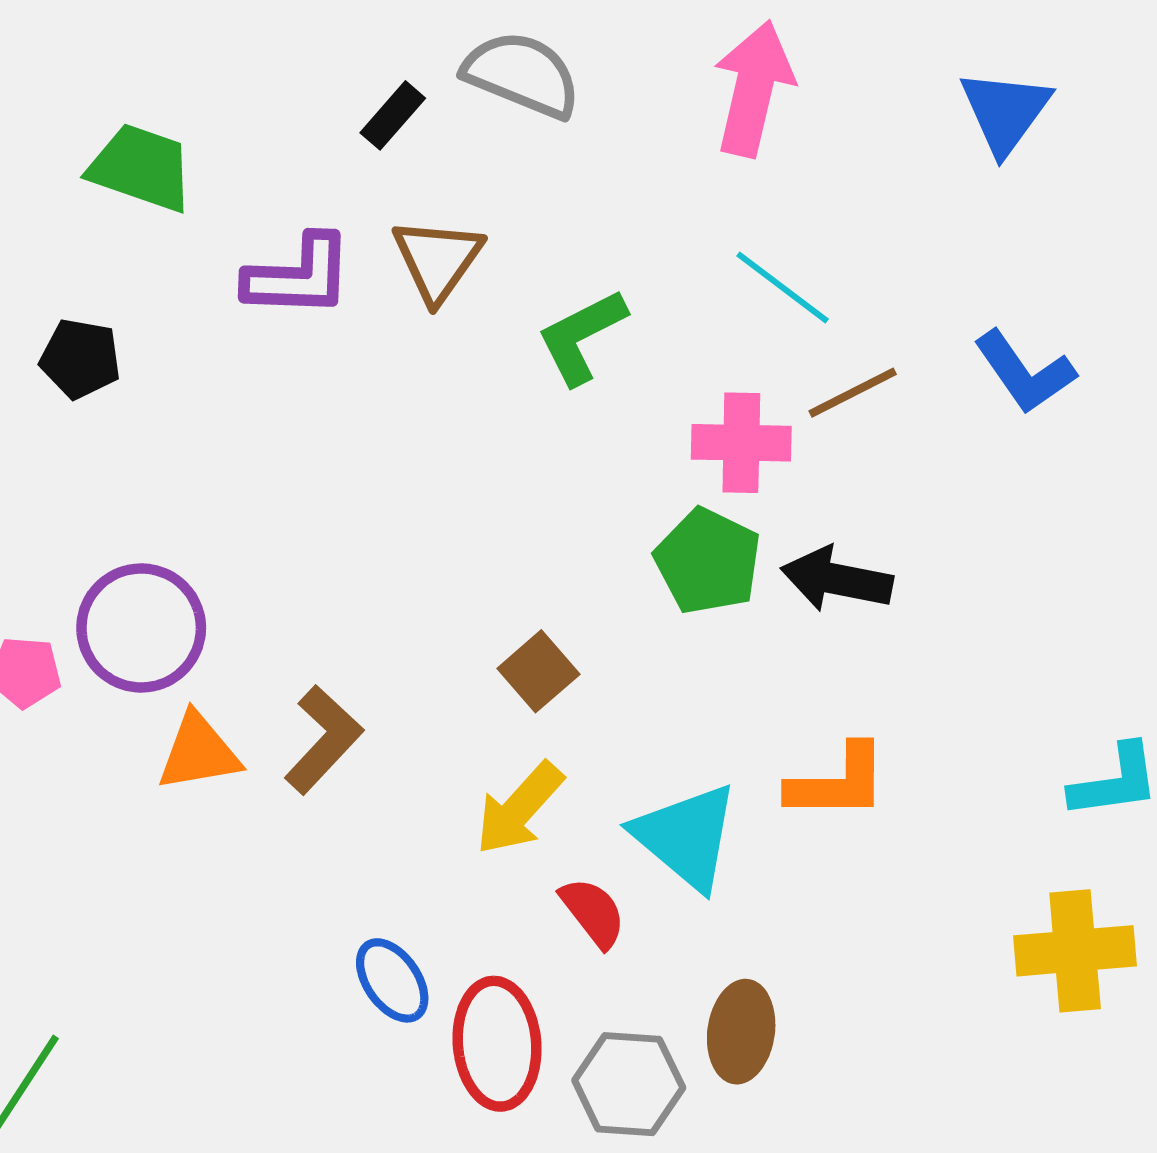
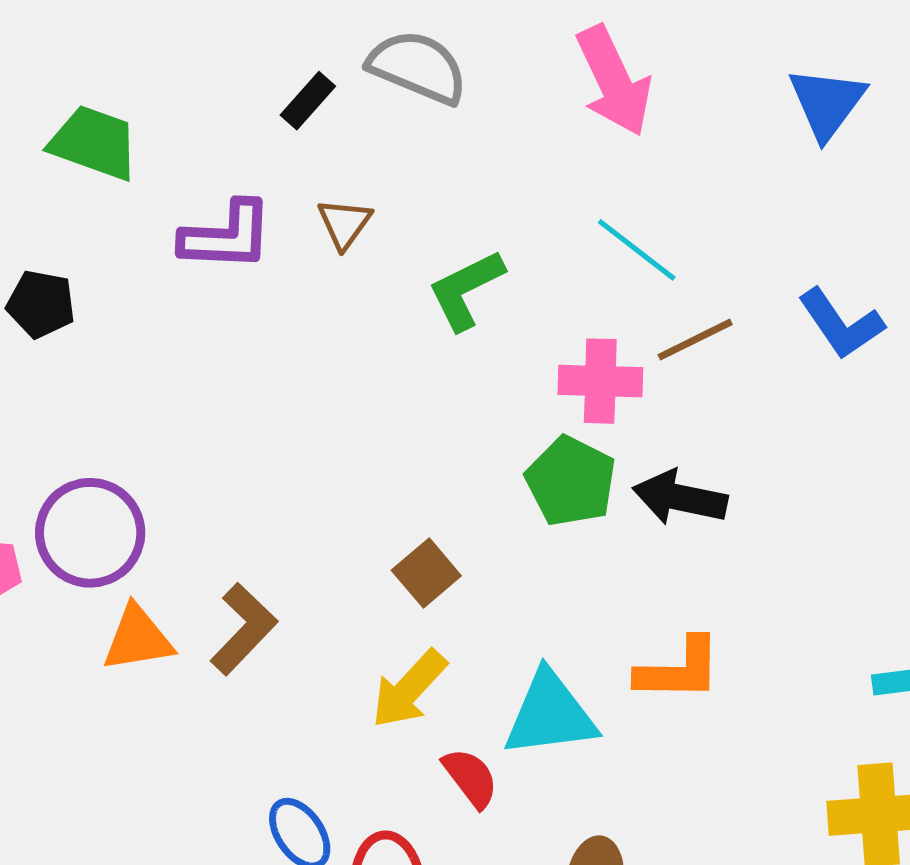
pink arrow: (753, 88) -> (614, 81), turned 141
brown triangle: (438, 260) -> (345, 223), size x0.7
cyan triangle: (686, 837) -> (550, 714), turned -48

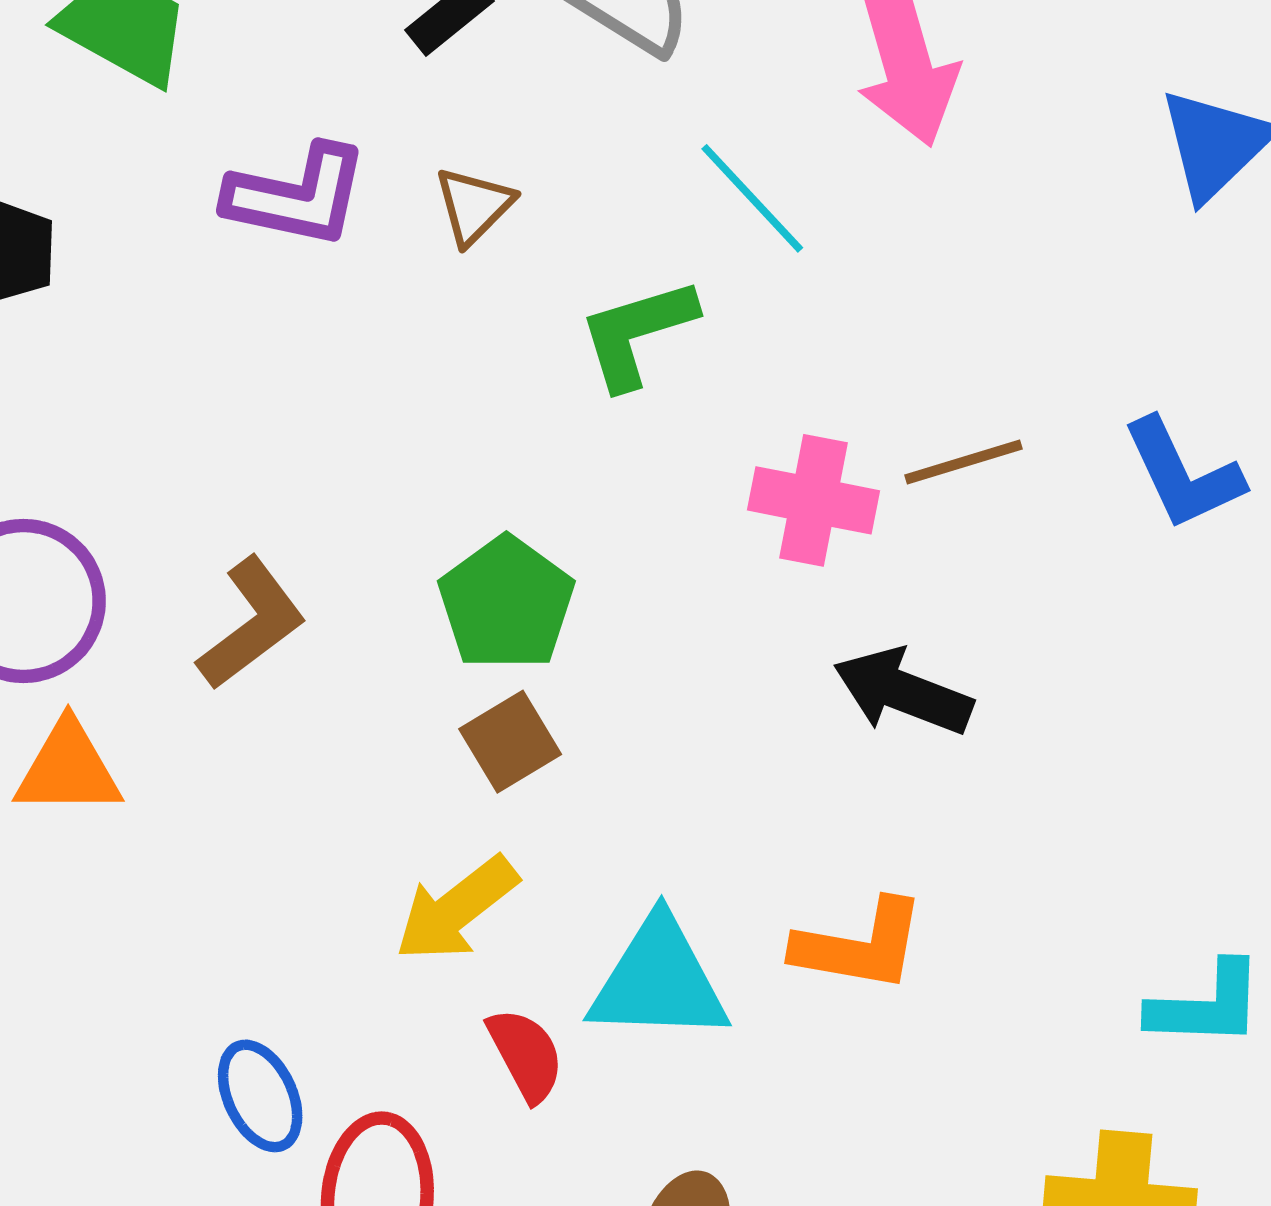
cyan line: (637, 250) -> (752, 198), moved
green pentagon: (571, 481) -> (506, 603), moved
brown L-shape: (244, 629) -> (252, 623), moved

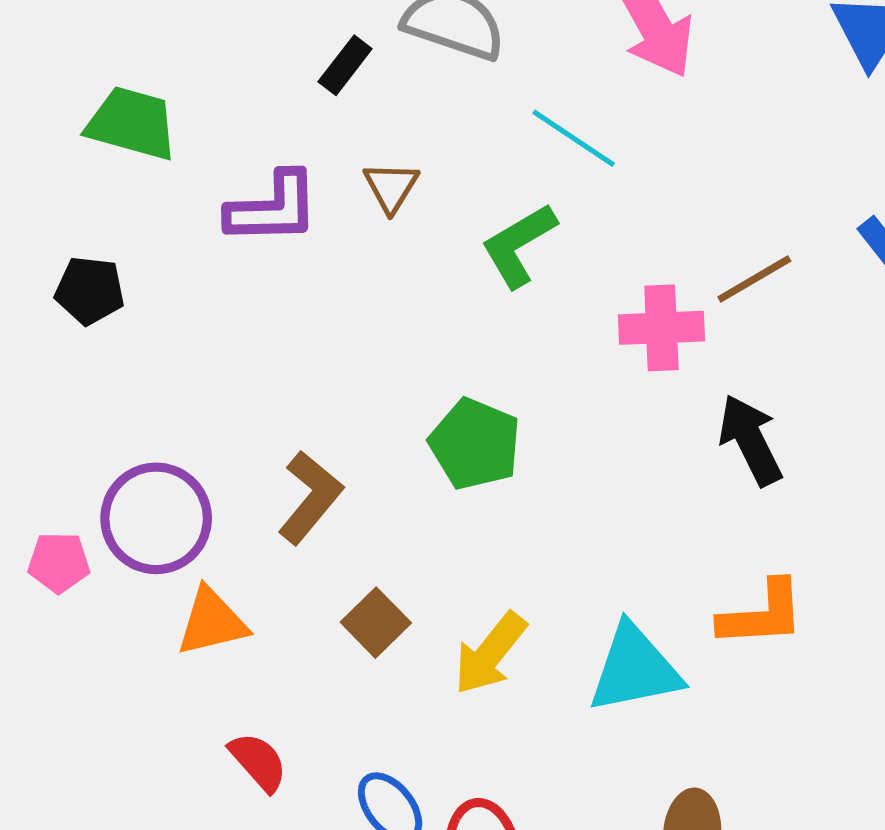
black arrow: (903, 692) -> (750, 440), turned 56
brown square: (510, 742) -> (376, 623), moved
red semicircle: (526, 1055) -> (258, 762), moved

